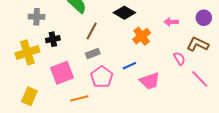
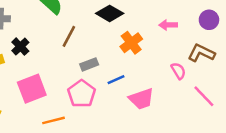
black cross: (53, 39) -> (20, 47), turned -32
gray rectangle: (93, 53) -> (89, 64), moved

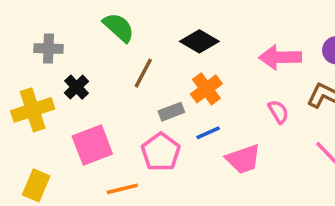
pink arrow: (168, 25) -> (280, 57), size x1.6
orange cross: (131, 43) -> (206, 89), moved
pink semicircle: (178, 71) -> (278, 112), moved

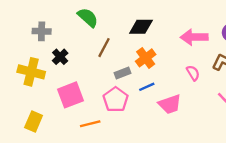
black diamond: (199, 41) -> (141, 27), turned -30
yellow cross: (33, 110) -> (31, 72), turned 32

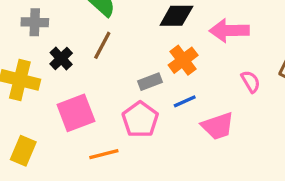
pink arrow: (194, 37) -> (229, 30), moved
brown line: (104, 48) -> (102, 45), moved

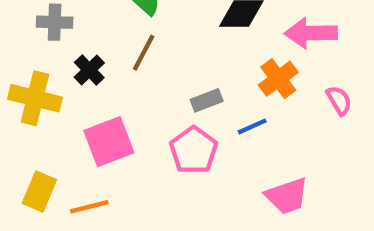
orange cross: (183, 60) -> (278, 79), moved
pink trapezoid: (218, 126) -> (287, 196), moved
orange line: (104, 154) -> (89, 207), moved

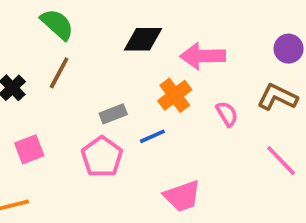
pink square: (109, 142) -> (29, 149), size x0.7

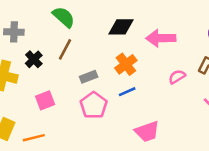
orange cross: (175, 95) -> (126, 64), moved
gray rectangle: (113, 114) -> (89, 77), moved
pink semicircle: (227, 114) -> (177, 77), turned -91

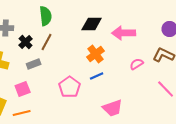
green semicircle: (64, 17) -> (46, 16), turned 42
black cross: (34, 59) -> (26, 42), moved
gray rectangle: (89, 77) -> (34, 64), moved
pink square: (45, 100) -> (23, 89), moved

